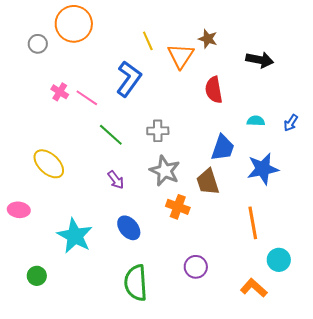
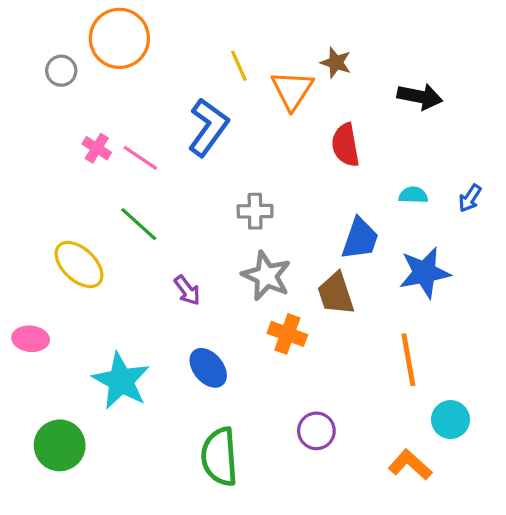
green line: (111, 135) -> (139, 224), moved
green circle: (37, 276) -> (60, 445), size x1.6

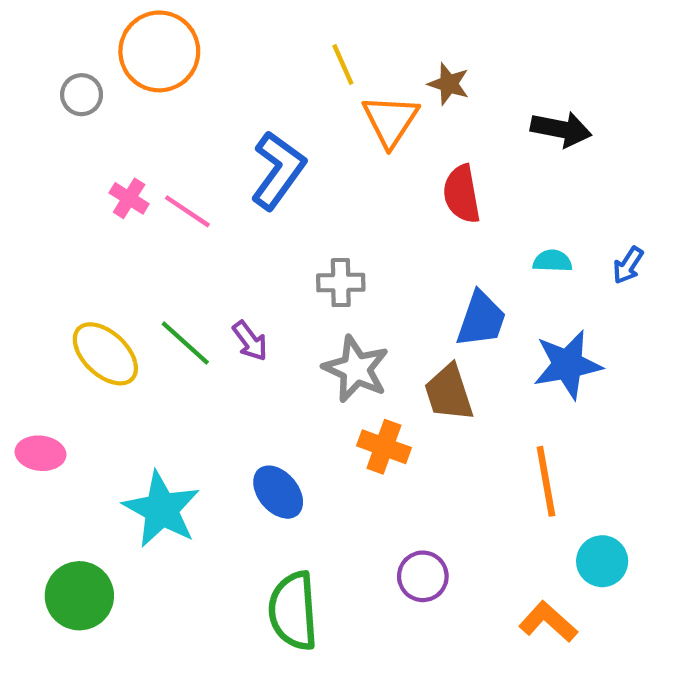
yellow line: (239, 66) -> (343, 64), moved
green line: (139, 224) -> (185, 343), moved
purple arrow: (187, 290) -> (250, 341), moved

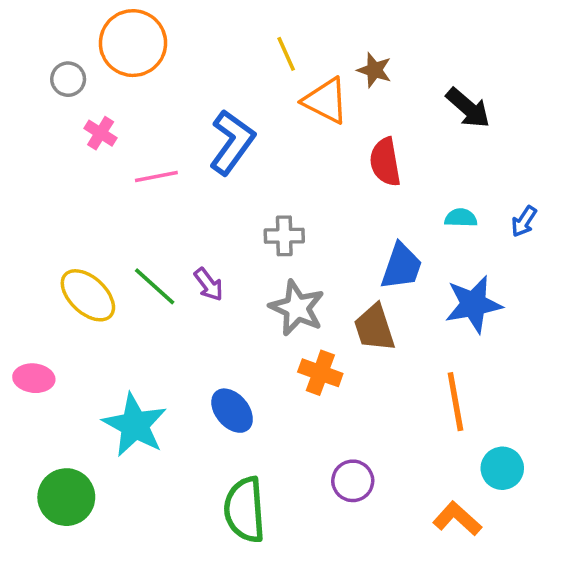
orange triangle: (390, 121) -> (326, 101), turned -36
black arrow: (561, 129) -> (468, 108), turned 30
pink cross: (129, 198) -> (101, 133), moved
pink line: (187, 211) -> (156, 176), turned -45

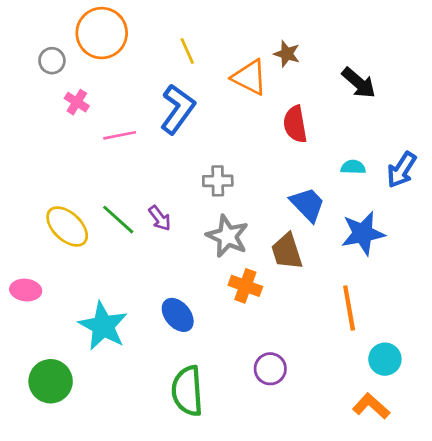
yellow line: (286, 54) -> (187, 51), moved
blue arrow: (524, 221) -> (402, 170), size x1.5
blue trapezoid: (401, 266) -> (308, 204), turned -63
orange L-shape: (457, 519) -> (371, 406), moved

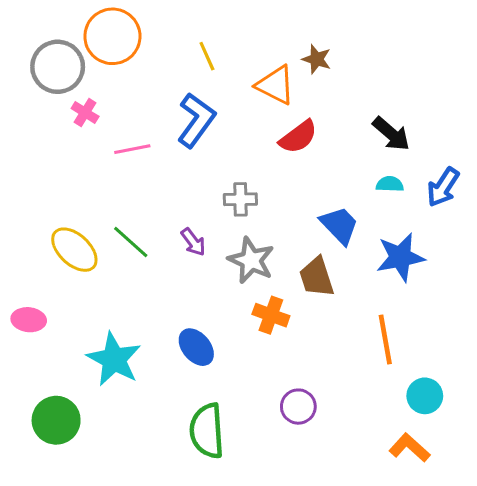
gray circle: (52, 61) -> (58, 67), size x1.8
black arrow: (359, 83) -> (391, 134), moved
red semicircle: (295, 124) -> (298, 137), moved, turned -117
purple arrow: (160, 218) -> (193, 242), moved

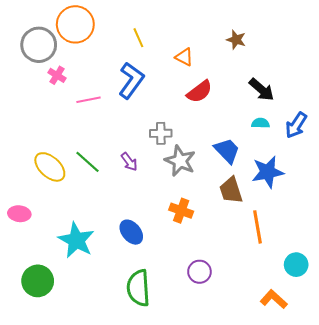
brown star: (317, 59) -> (236, 40), moved
orange triangle: (275, 85) -> (184, 57), size x0.7
gray star: (251, 260) -> (180, 161), moved
brown trapezoid: (317, 277) -> (231, 190), moved
cyan circle: (425, 396) -> (296, 265), moved

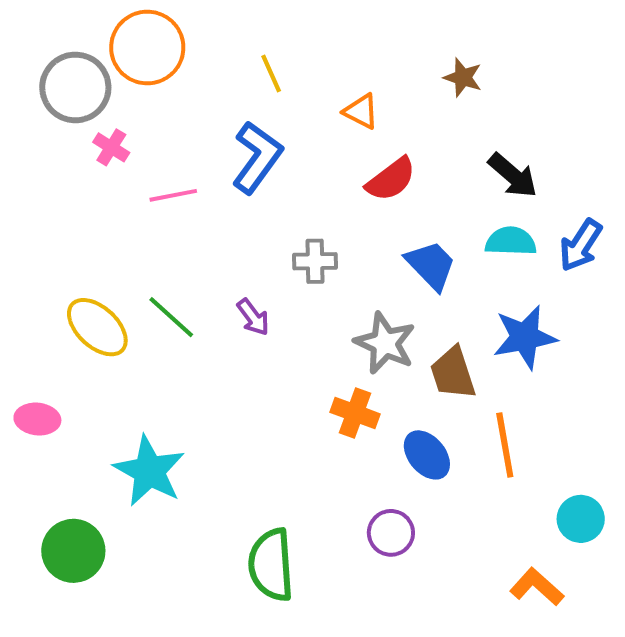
cyan semicircle: (261, 123) -> (511, 241), size x1.4
blue trapezoid: (227, 151) -> (431, 265), moved
gray star: (180, 161) -> (385, 343), moved
blue ellipse: (131, 232) -> (427, 455), moved

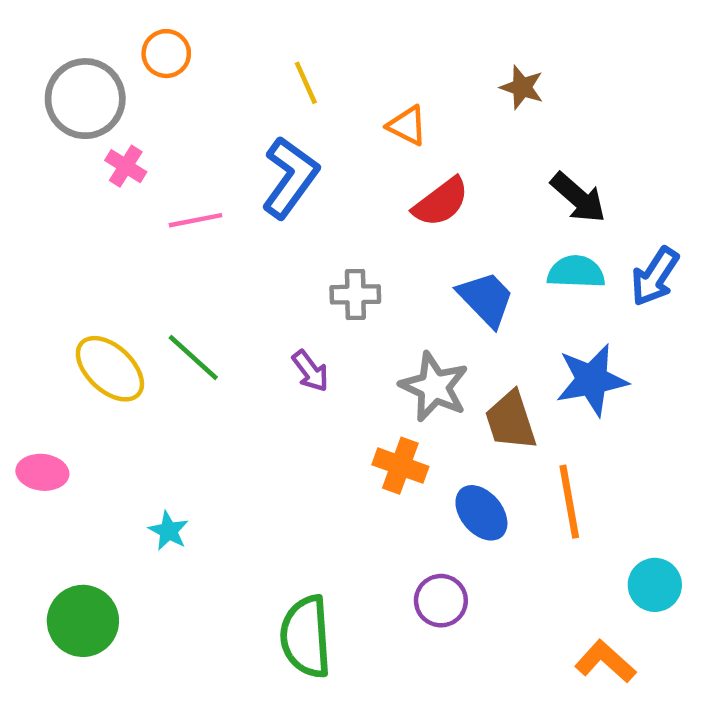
orange circle: (147, 48) -> (166, 54), size x0.6
purple arrow: (253, 317) -> (310, 371), moved
cyan star: (149, 471) -> (168, 531), size x0.5

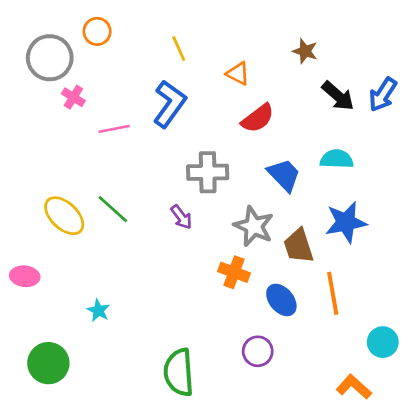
black arrow: (578, 198) -> (338, 96), moved
blue arrow: (655, 276) -> (383, 95), moved
gray cross: (355, 294) -> (208, 172), size x1.4

